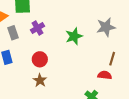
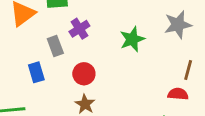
gray rectangle: (13, 33) -> (55, 46), moved

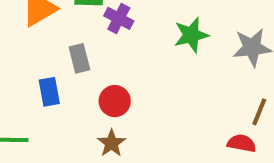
purple cross: (79, 29) -> (119, 18), moved, turned -36
green star: (132, 39) -> (191, 35), moved

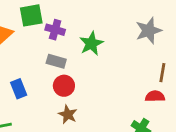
green star: (191, 35) -> (91, 44), moved
gray rectangle: (79, 58) -> (56, 61), moved, turned -48

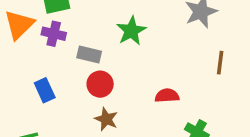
purple cross: (55, 30) -> (54, 34), moved
red semicircle: (155, 96) -> (167, 96), moved

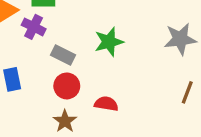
red semicircle: (167, 96) -> (106, 104), moved

